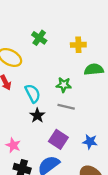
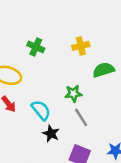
gray line: (66, 107) -> (81, 117), turned 56

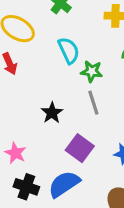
cyan semicircle: (41, 110) -> (69, 50), moved

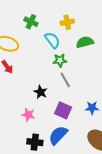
cyan semicircle: (69, 50) -> (52, 40), moved
pink star: (15, 153) -> (28, 115), moved

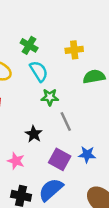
cyan semicircle: (52, 40) -> (39, 71), moved
green star: (60, 60) -> (50, 97), moved
blue star: (92, 108) -> (87, 154), moved

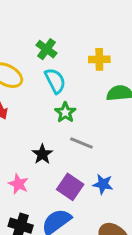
green star: (50, 97) -> (65, 112), turned 30
gray line: (66, 122) -> (81, 143), turned -48

